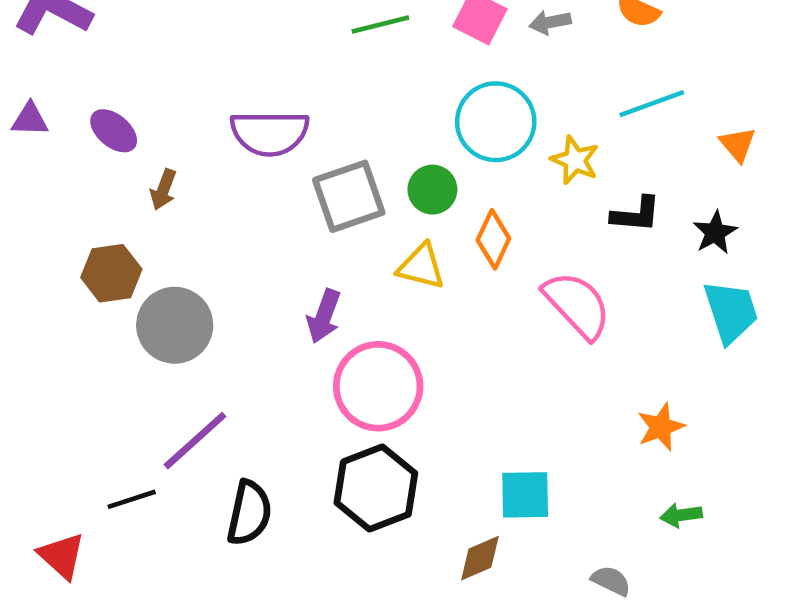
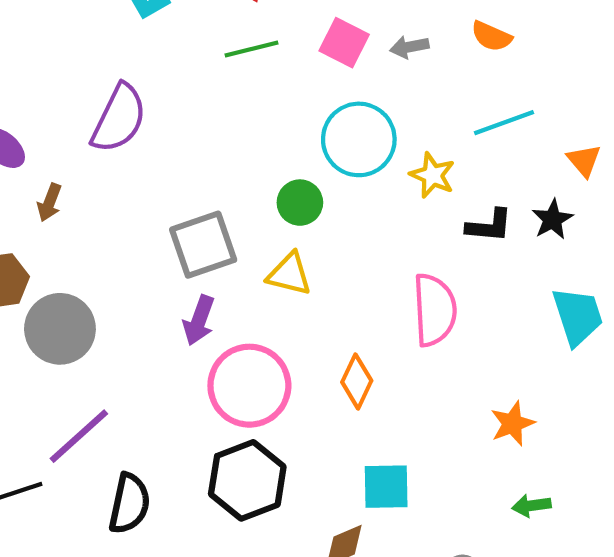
purple semicircle: (270, 133) -> (119, 118), moved, turned -64
gray square: (349, 196) -> (203, 245), moved
black star: (715, 233) -> (552, 219), moved
orange diamond: (493, 239) -> (357, 381), moved
pink semicircle: (577, 305) -> (435, 310), turned 40

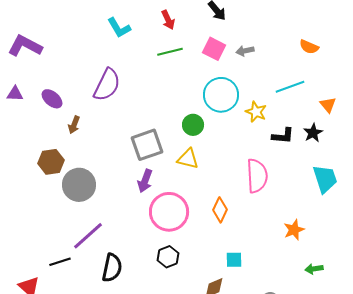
orange semicircle: (491, 36) -> (309, 47), moved
black hexagon: (247, 480) -> (168, 257), size x0.6
cyan square: (386, 487) -> (234, 260), size x0.7
green arrow: (531, 506) -> (314, 269), moved

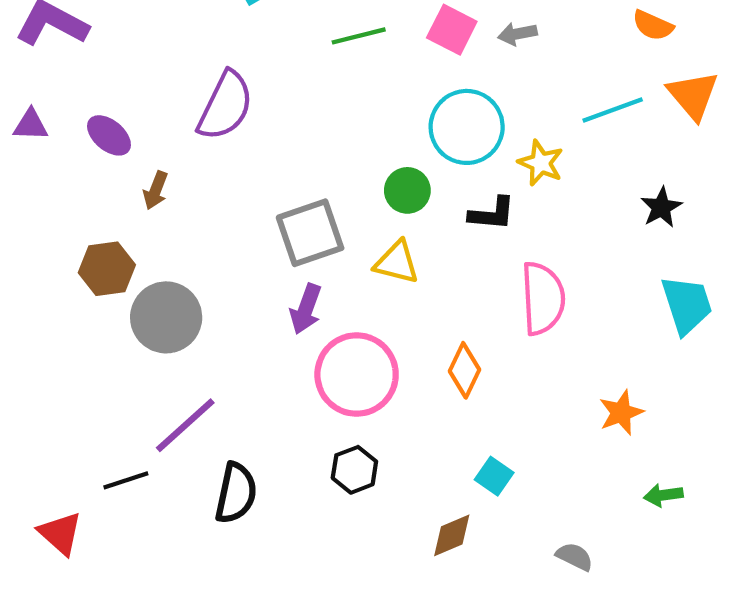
orange triangle: (328, 105) -> (693, 95), moved, size x1.5
black L-shape: (283, 136) -> (492, 214), moved
cyan square: (234, 260) -> (494, 476), turned 36

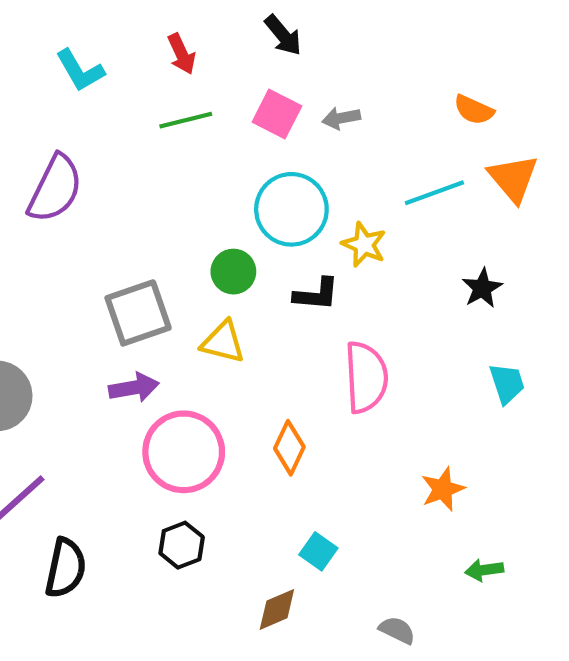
cyan trapezoid: (687, 305) -> (507, 383), size x0.7
purple arrow: (306, 309) -> (134, 388), turned -120

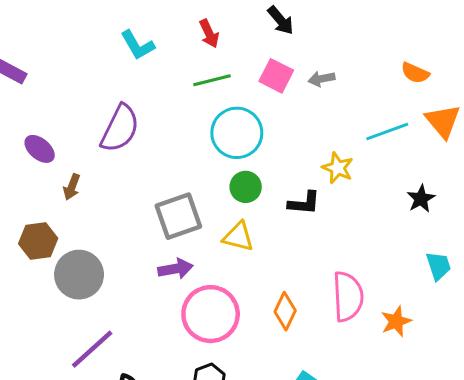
cyan circle: (291, 209) -> (237, 133), moved
pink semicircle: (366, 377) -> (348, 297), moved
orange star: (443, 489) -> (396, 321), moved

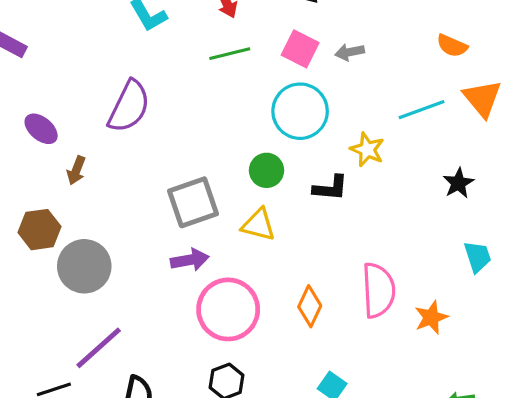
cyan circle: (237, 133) -> (300, 111), moved

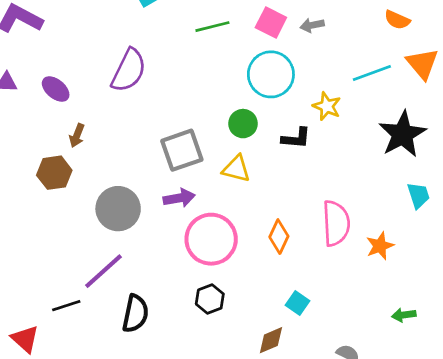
brown arrow: (76, 170) -> (77, 136), moved
black star: (458, 183) -> (402, 134), size x1.8
gray circle: (84, 266) -> (118, 209), moved

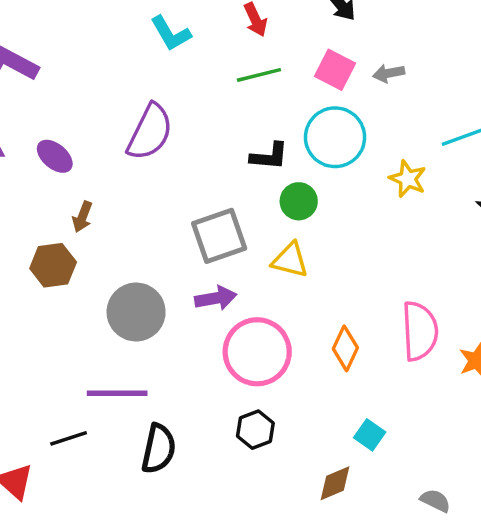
black L-shape: (296, 138) -> (269, 156), moved
purple line: (103, 271) -> (117, 393), turned 42

